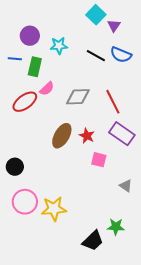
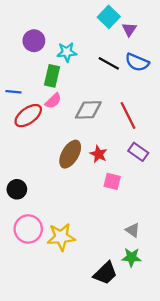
blue line: (15, 59) -> (13, 92), moved
green rectangle: (35, 67) -> (52, 76), moved
purple rectangle: (122, 134) -> (138, 152), size x0.7
gray triangle: (126, 186) -> (133, 230), moved

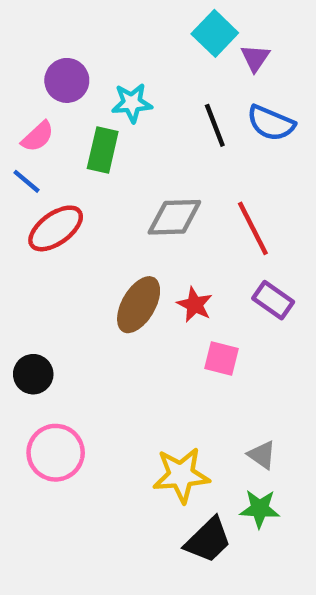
black line: (109, 63) -> (215, 125), turned 40
blue line: (13, 92) -> (26, 181), turned 35
pink semicircle: (53, 101) -> (38, 137), moved
yellow star: (61, 237) -> (181, 475), moved

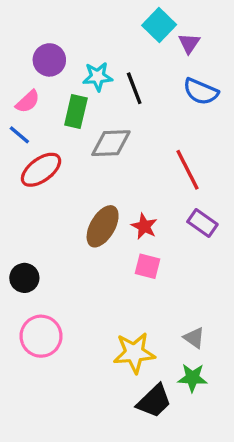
black line: (215, 125) -> (134, 88), moved
gray diamond: (174, 217) -> (111, 143), moved
pink square: (222, 358) -> (148, 266), moved

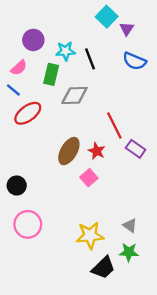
red line: (187, 170) -> (114, 126), moved
pink square: (148, 266) -> (89, 178), moved, turned 35

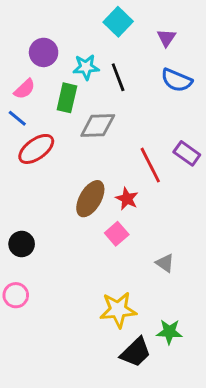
cyan square: (107, 17) -> (118, 22), moved
purple rectangle: (136, 149) -> (187, 153), moved
pink circle: (28, 224) -> (16, 295), moved, size x0.7
gray triangle: (130, 225) -> (165, 263), moved

